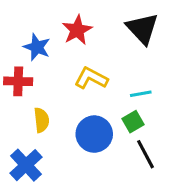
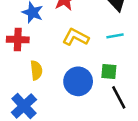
cyan line: (141, 94) -> (115, 36), moved
green square: (133, 122) -> (109, 72), turned 35

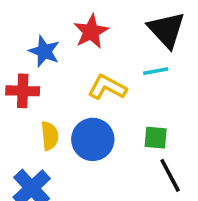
cyan line: (115, 36) -> (156, 71), moved
blue circle: (78, 81) -> (93, 139), moved

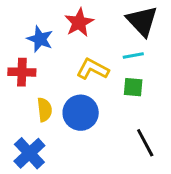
green square: (156, 138) -> (133, 87), moved

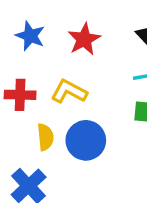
blue star: (40, 39) -> (30, 36), moved
yellow L-shape: (93, 69) -> (69, 91), moved

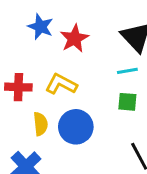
blue star: (30, 36) -> (40, 27), moved

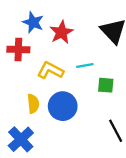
cyan line: (127, 71) -> (85, 65), moved
red cross: (18, 87) -> (18, 49), moved

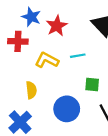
green square: (106, 85) -> (92, 85), moved
blue circle: (63, 106) -> (67, 109), moved

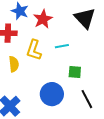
yellow L-shape: (47, 60) -> (34, 50), turned -100
yellow semicircle: (31, 90) -> (14, 64), moved

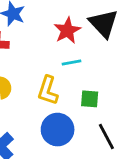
red star: (43, 19) -> (67, 30), moved
yellow L-shape: (34, 50) -> (48, 90), moved

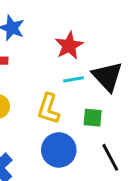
black triangle: (104, 24) -> (107, 76), moved

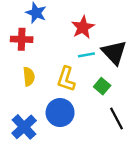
green square: (93, 118) -> (102, 86), turned 35
blue circle: (59, 150) -> (60, 113), moved

